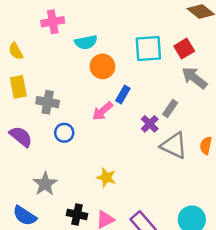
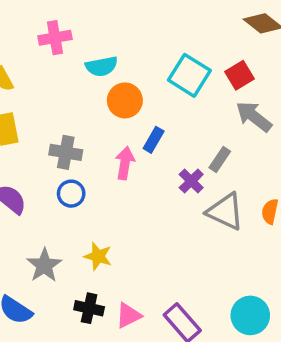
cyan square: (148, 49) -> (189, 75), turned 36
gray cross: (48, 102) -> (66, 152), moved
pink arrow: (102, 111) -> (125, 163), turned 140
yellow star: (106, 177) -> (98, 256), moved

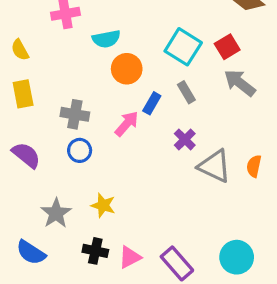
gray rectangle: (220, 160) -> (186, 92), moved, turned -65
pink arrow: (125, 163) -> (127, 124), turned 32

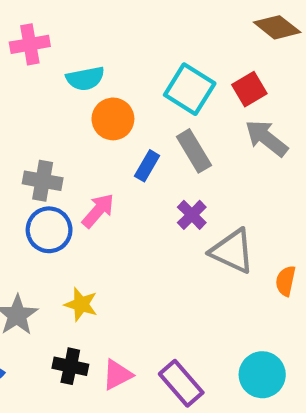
gray rectangle: (186, 92) -> (194, 151), size x1.4
pink arrow: (127, 124) -> (98, 211), moved
blue circle: (80, 150) -> (49, 230), size x1.4
orange semicircle: (254, 166) -> (286, 281), moved

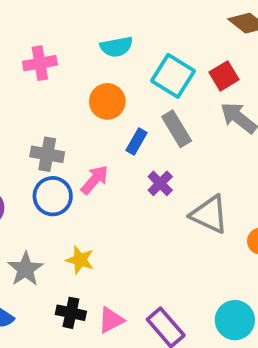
pink cross: (30, 44) -> (40, 63), moved
cyan semicircle: (85, 78) -> (116, 47), moved
purple cross: (192, 215) -> (160, 183), moved

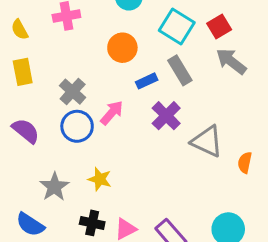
blue rectangle: (137, 142) -> (147, 81), turned 35
gray cross: (47, 154) -> (73, 92), turned 32
purple cross: (160, 183) -> (166, 116), size x1.4

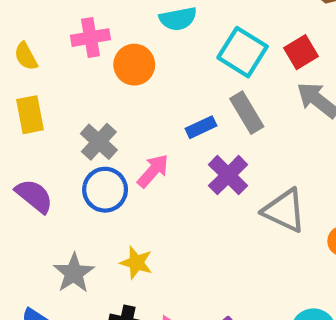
orange circle: (122, 48) -> (134, 65), moved

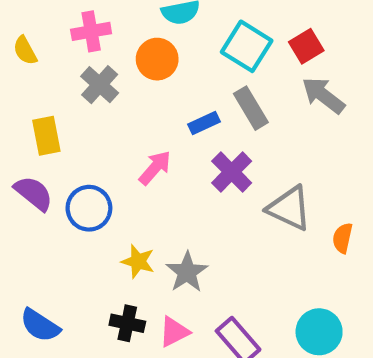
orange circle: (134, 65) -> (157, 59), moved
yellow rectangle: (30, 115) -> (46, 136), moved
gray cross: (99, 142) -> (100, 85), moved
blue circle: (105, 190) -> (89, 208), moved
gray star: (74, 273) -> (187, 272), moved

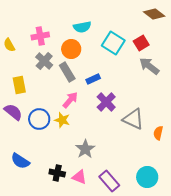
gray rectangle: (251, 108) -> (67, 72), moved
yellow star: (138, 261) -> (62, 120), moved
blue semicircle: (40, 325) -> (20, 161), moved
pink triangle: (174, 332) -> (79, 177), turned 49

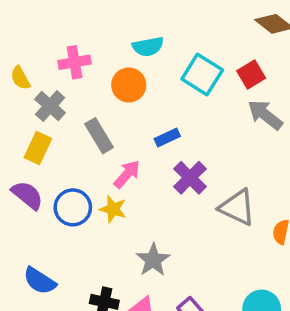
gray cross: (44, 61) -> (50, 106), moved
gray rectangle: (67, 72) -> (99, 136), moved
yellow rectangle: (19, 85) -> (38, 148), turned 36

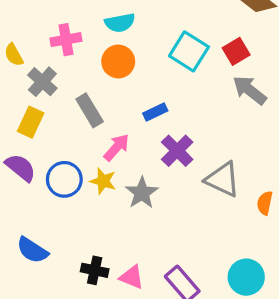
cyan semicircle: (148, 47) -> (120, 23), moved
gray star: (153, 260) -> (142, 193), moved

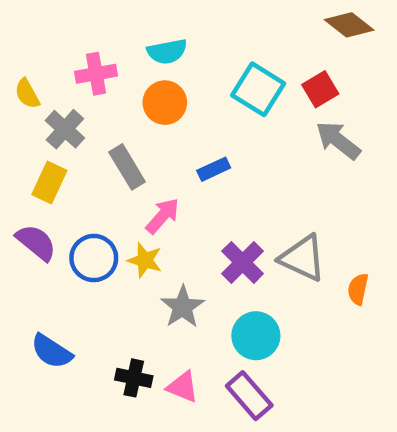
purple cross: (177, 151) -> (243, 262), moved
gray star: (142, 193) -> (183, 307), moved
cyan circle: (246, 277) -> (256, 336), moved

